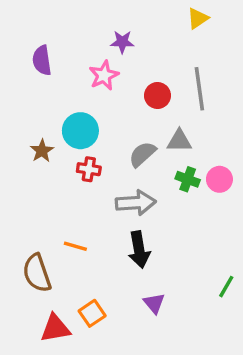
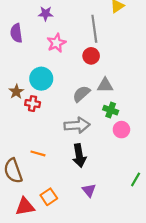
purple star: (122, 42) -> (46, 14), moved
gray line: (199, 89) -> (94, 29), moved
red cross: (89, 169) -> (33, 104), moved
pink circle: (219, 179) -> (121, 130), moved

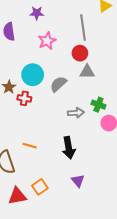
gray triangle: (105, 85) -> (87, 72), moved
gray semicircle: (81, 94) -> (58, 84), moved
gray arrow: (77, 125) -> (76, 113), moved, size x0.7

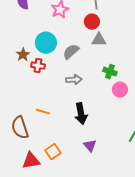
gray arrow: (76, 113) -> (74, 80), moved

